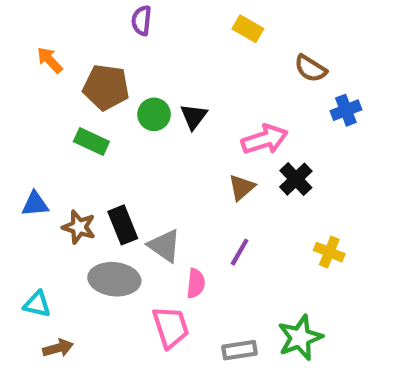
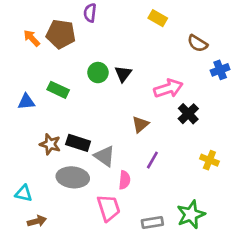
brown pentagon: (106, 87) -> (61, 34), moved
brown triangle: (242, 187) -> (140, 124), moved
blue triangle: (35, 204) -> (26, 102), moved
black rectangle: (123, 225) -> (78, 143), turned -50

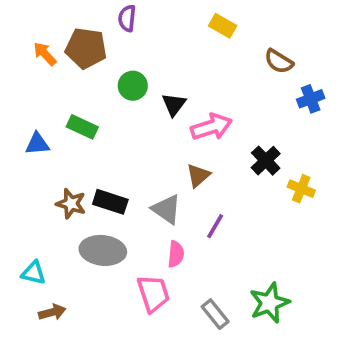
green circle: (98, 73) -> (133, 86), moved
pink arrow: (168, 88) -> (211, 127), moved
gray triangle: (105, 156) -> (166, 209), moved
yellow cross: (209, 160) -> (301, 189), moved
gray rectangle: (152, 222) -> (215, 314), turned 60

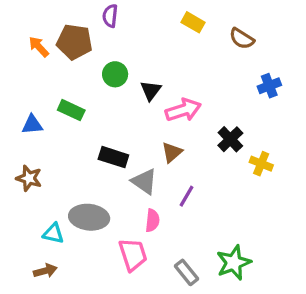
brown semicircle: (279, 61) -> (242, 39), moved
black rectangle: (110, 202) -> (113, 157), moved
brown star: (71, 204) -> (29, 178), moved
cyan triangle: (34, 273) -> (53, 233), moved

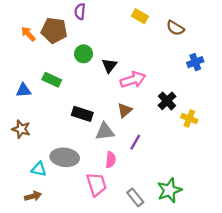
gray triangle: (144, 181) -> (105, 131), turned -42

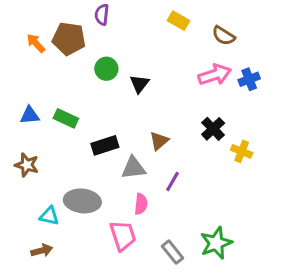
green rectangle: (52, 80) -> (66, 118), moved
pink arrow: (133, 80) -> (215, 75), moved
black rectangle: (82, 114) -> (105, 145), turned -36

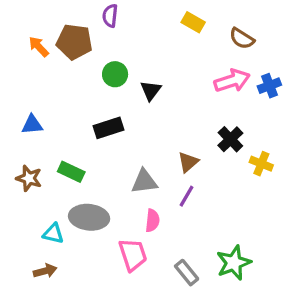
green rectangle: (66, 118) -> (71, 172), moved
brown triangle: (159, 141) -> (188, 162), moved
black rectangle: (105, 145) -> (109, 128), moved

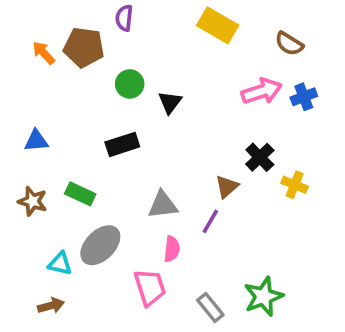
yellow rectangle: (193, 22) -> (218, 25), size x1.5
brown semicircle: (242, 38) -> (289, 44), moved
brown triangle: (188, 162) -> (227, 187), moved
gray ellipse: (89, 217) -> (100, 245), turned -51

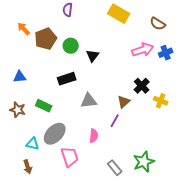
brown pentagon: (84, 47) -> (46, 39), moved, turned -30
gray triangle: (163, 205) -> (89, 101), moved
pink trapezoid: (150, 287) -> (70, 157), moved
brown arrow: (51, 306) -> (28, 167), turned 88

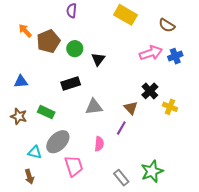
brown triangle: (124, 102) -> (131, 108), turned -32

